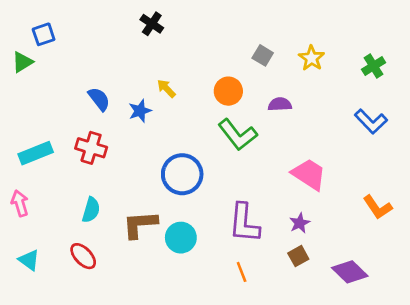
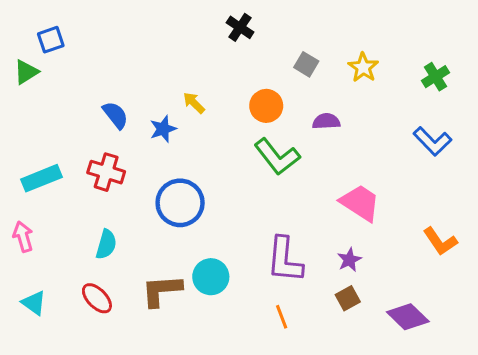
black cross: (152, 24) -> (240, 27), moved
blue circle: (182, 174) -> (180, 203), moved
brown L-shape: (140, 224) -> (162, 291), moved

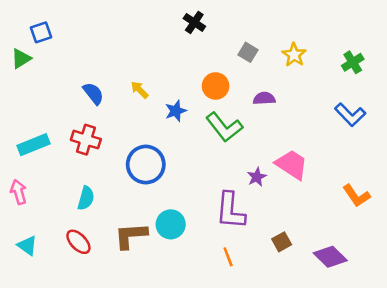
yellow arrow: (194, 103) -> (140, 90), moved
blue star: (163, 129) -> (176, 111), moved
purple star: (349, 260) -> (257, 177), moved

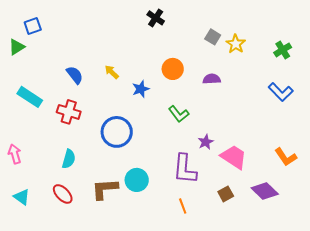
gray square: (248, 52) -> (213, 37), moved
green L-shape: (224, 127) -> (179, 114), moved, size x0.7
cyan rectangle: (34, 145) -> (30, 97), moved, turned 55
pink trapezoid: (292, 165) -> (234, 157), moved
purple diamond: (330, 257) -> (265, 191), moved

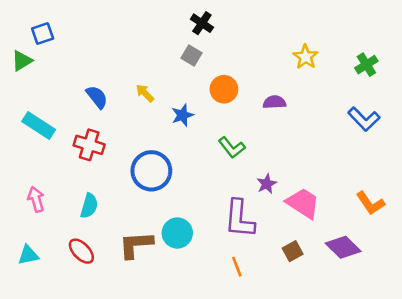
gray square: (213, 37) -> (192, 56), moved
pink arrow: (15, 154) -> (36, 199), moved
cyan triangle: (22, 197) -> (28, 255), turned -48

